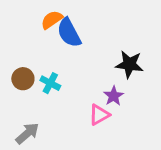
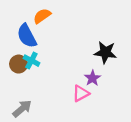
blue semicircle: (69, 33) -> (27, 36), moved
cyan cross: (50, 83) -> (31, 61), moved

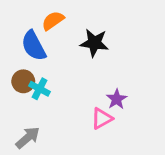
black star: (105, 52) -> (94, 43), moved
cyan cross: (31, 61) -> (40, 89), moved

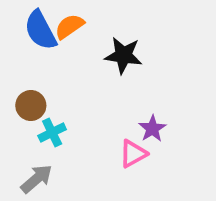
blue semicircle: (34, 46) -> (40, 30), moved
cyan cross: (40, 89) -> (52, 133), moved, turned 36

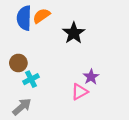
blue semicircle: (40, 30) -> (24, 18), turned 30
black star: (123, 55) -> (74, 33), turned 30

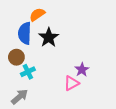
blue semicircle: (24, 18) -> (25, 33), moved
black star: (74, 33) -> (49, 37), moved

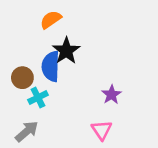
blue semicircle: (25, 33) -> (51, 66), moved
pink triangle: (72, 83) -> (102, 130), moved, turned -35

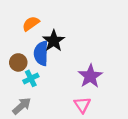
orange semicircle: (51, 20) -> (31, 24), moved
purple star: (112, 95) -> (90, 76), size x1.5

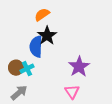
orange semicircle: (31, 24) -> (42, 15), moved
brown circle: (18, 62) -> (16, 68), moved

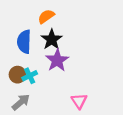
blue semicircle: (36, 47) -> (24, 42), moved
purple star: (79, 67) -> (57, 60), moved

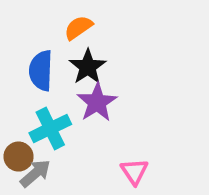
brown circle: (18, 75) -> (19, 157), moved
cyan cross: (30, 76) -> (50, 129), size x1.5

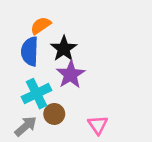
orange semicircle: (78, 28) -> (41, 26), moved
brown circle: (19, 157) -> (54, 114), moved

